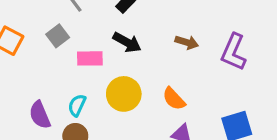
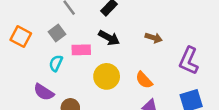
purple L-shape: (234, 52) -> (189, 61), moved
cyan semicircle: (77, 105) -> (56, 63), moved
purple semicircle: (40, 115) -> (44, 92), turned -35

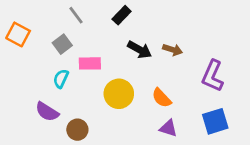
orange square: (21, 37) -> (18, 34), moved
black arrow: (109, 38) -> (139, 50), moved

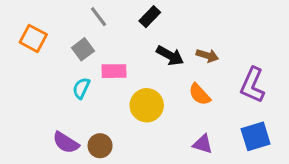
orange semicircle: (162, 98) -> (200, 94), moved
purple semicircle: (47, 112) -> (66, 143), moved

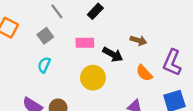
black arrow: (170, 56) -> (113, 54), moved
pink rectangle: (114, 71) -> (85, 43), moved
orange semicircle: (200, 94) -> (144, 73), moved

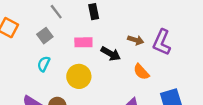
black rectangle: (95, 11) -> (94, 12), turned -56
purple L-shape: (172, 63) -> (162, 42), moved
yellow circle: (93, 78) -> (79, 76), moved

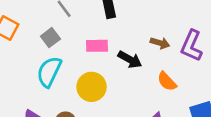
cyan semicircle: (44, 64) -> (49, 72), size x1.6

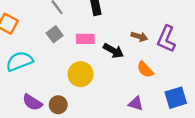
gray square: (50, 38) -> (55, 34), moved
cyan semicircle: (49, 72) -> (19, 61), moved, turned 44

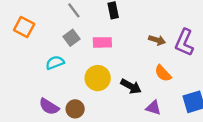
black arrow: (113, 51) -> (131, 86), moved
cyan semicircle: (19, 61) -> (55, 63), moved, size x0.7

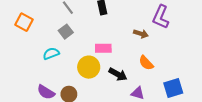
pink rectangle: (102, 42) -> (103, 48), moved
purple L-shape: (184, 42) -> (161, 17), moved

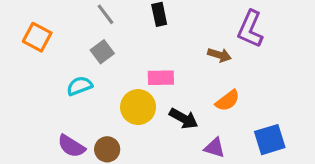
orange semicircle: (146, 63) -> (228, 101), turned -84

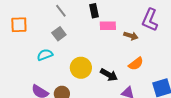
orange square: (37, 37) -> (19, 25), turned -30
pink rectangle: (161, 78) -> (108, 26), moved

